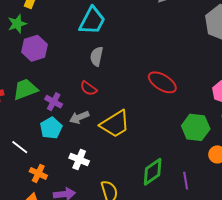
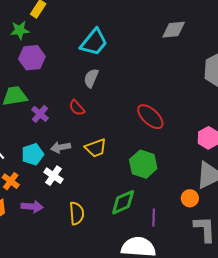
gray arrow: (79, 117) -> (61, 147), moved
yellow trapezoid: (115, 124) -> (96, 148), size x0.7
green hexagon: (196, 127) -> (143, 164), moved
cyan pentagon: (51, 128) -> (33, 154), moved

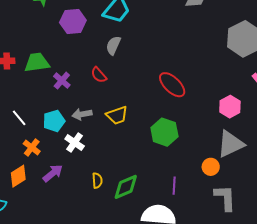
purple hexagon: (32, 58) -> (73, 21), moved
green diamond: (123, 202) -> (126, 187), moved
purple arrow: (32, 207) -> (53, 173), turned -45
yellow semicircle: (77, 213) -> (97, 180), size x0.7

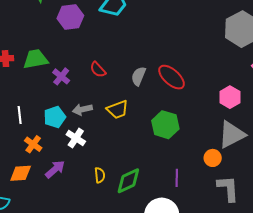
gray semicircle: (113, 45) -> (138, 76), moved
white line: (19, 118) -> (20, 115), turned 36
orange diamond: (18, 176) -> (21, 173), turned 30

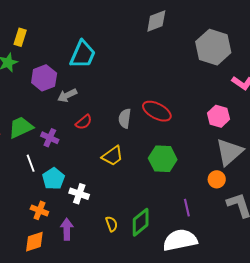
red semicircle: (98, 70) -> (84, 122), turned -72
gray arrow: (82, 109) -> (67, 95), moved
white line: (20, 115) -> (31, 163), moved
purple arrow: (55, 169) -> (67, 229), turned -35

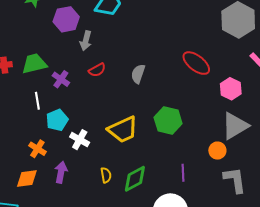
gray arrow: (67, 95) -> (86, 41), turned -60
red ellipse: (157, 111) -> (196, 63), moved
yellow trapezoid: (113, 156) -> (123, 130), moved, size x1.4

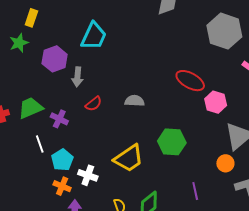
gray semicircle: (138, 74) -> (134, 101), turned 84
pink hexagon: (231, 89) -> (216, 102), moved
orange cross: (37, 149) -> (62, 186), moved

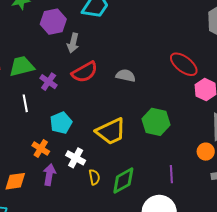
red semicircle: (93, 104) -> (85, 72), size x1.5
cyan pentagon: (62, 160) -> (61, 123), moved
white cross: (88, 175) -> (76, 158), moved

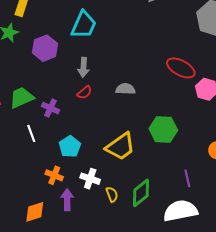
gray arrow: (73, 43) -> (83, 67), moved
red semicircle: (85, 72) -> (84, 93), size x0.6

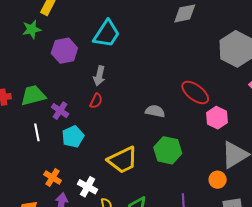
gray semicircle: (125, 89) -> (155, 111), moved
red semicircle: (84, 93) -> (96, 101), turned -35
cyan pentagon: (70, 147) -> (73, 137), moved

